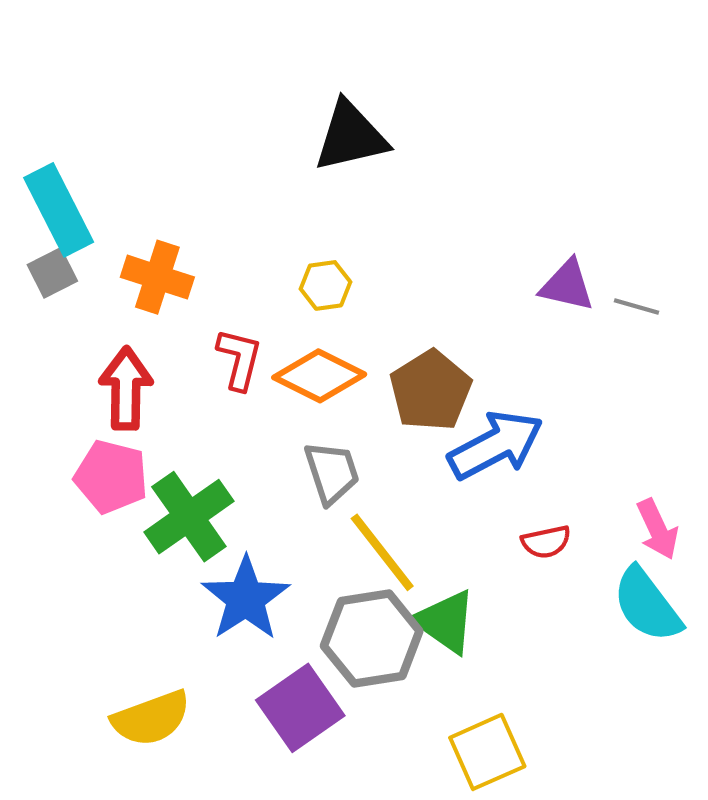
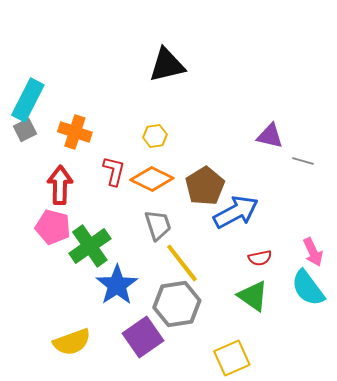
cyan rectangle: (59, 210) -> (28, 100), turned 54
gray line: (636, 306) -> (303, 161), moved
green triangle: (445, 622) -> (253, 296), moved

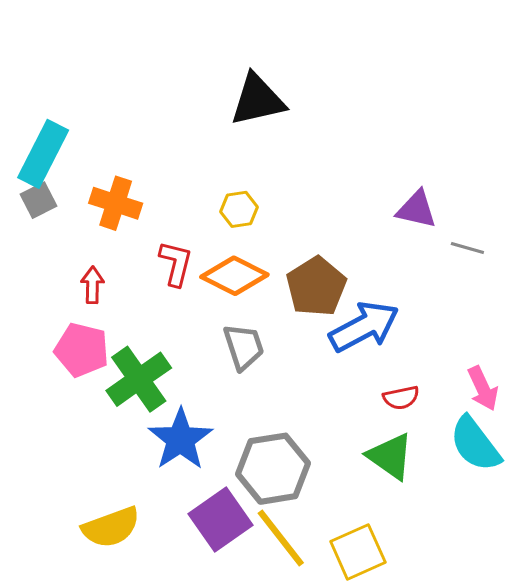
red arrow: (60, 185) -> (92, 285), size x0.6
yellow line: (182, 263) -> (281, 538), moved

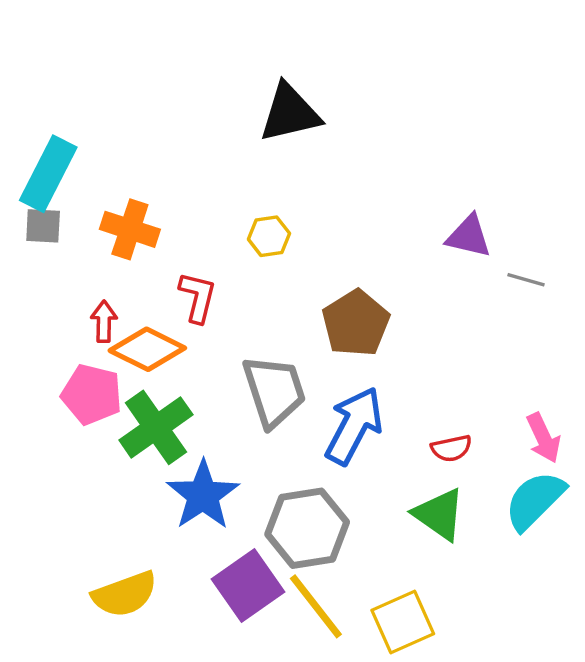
gray square: (38, 200) -> (43, 226), turned 30
orange diamond: (234, 276) -> (147, 349), moved
blue arrow: (364, 327) -> (354, 426), moved, turned -34
gray trapezoid: (244, 347) -> (274, 391), size x1.4
cyan semicircle: (475, 444) -> (535, 500), turned 82

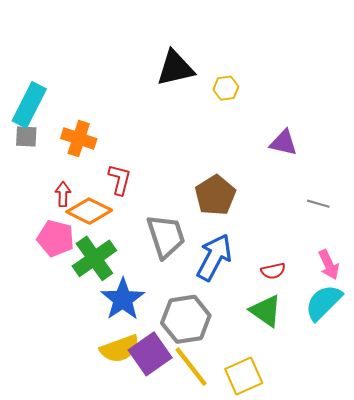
yellow hexagon: (269, 236) -> (226, 88), moved
gray line: (526, 280) -> (318, 204), moved
yellow semicircle: (125, 594) -> (120, 349), moved

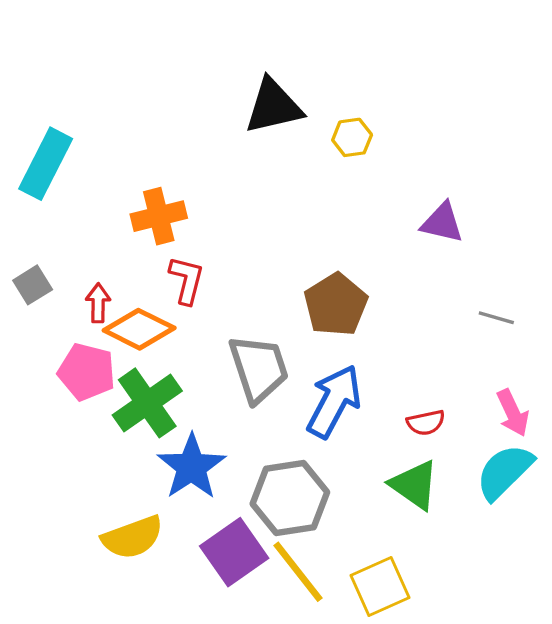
gray square: (26, 136) -> (33, 285), moved, turned -35
orange cross: (79, 139) -> (159, 216), moved, turned -32
yellow semicircle: (120, 349) -> (132, 537), moved

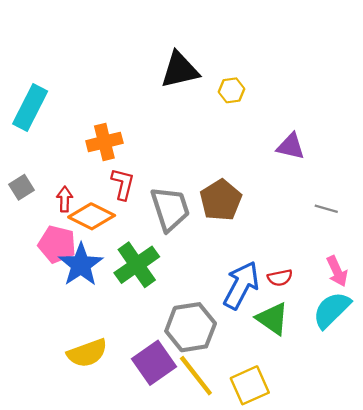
gray trapezoid: (259, 369) -> (170, 209), moved
blue arrow: (334, 401) -> (241, 285), moved
green cross: (147, 403) -> (137, 265), moved
blue star: (191, 467) -> (81, 265), moved

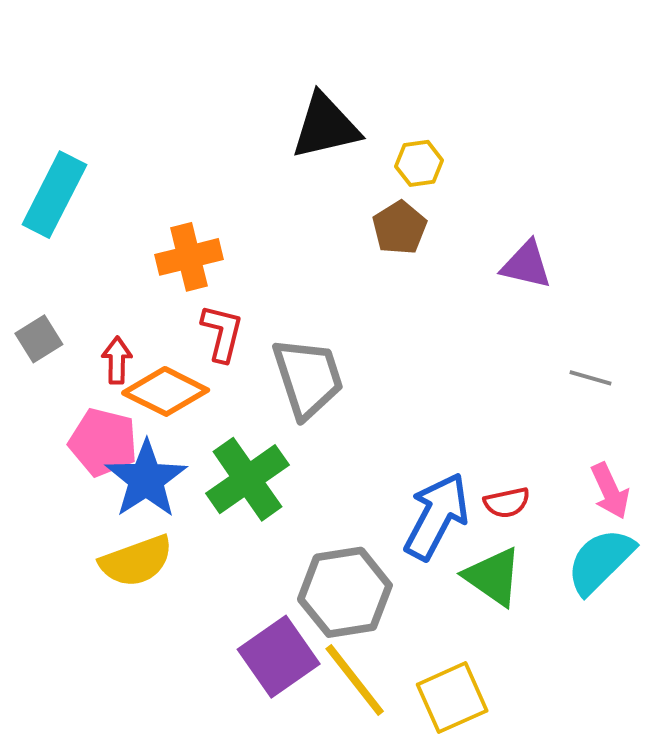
brown pentagon: (221, 200) -> (400, 228), moved, size x0.7
yellow semicircle: (87, 353) -> (136, 561), moved

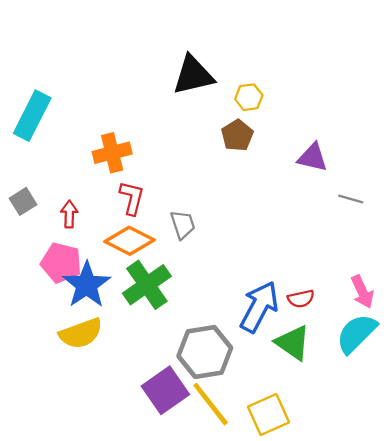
gray trapezoid: (308, 378) -> (183, 225), size x0.6
gray line: (591, 378) -> (351, 199), moved
orange diamond: (166, 391) -> (129, 241), moved

